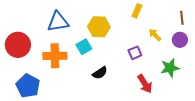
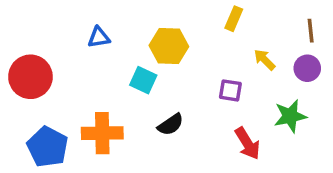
blue triangle: (58, 22) -> (99, 37), size x0.6
cyan square: (84, 47) -> (143, 80), turned -35
purple square: (135, 53) -> (230, 90), turned 32
orange cross: (55, 56) -> (102, 133), moved

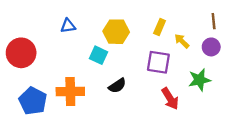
yellow rectangle: (234, 19) -> (160, 27), moved
purple square: (230, 90) -> (158, 62), size x1.5

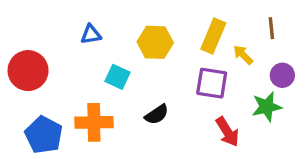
brown line: (214, 21) -> (271, 28), moved
yellow rectangle: (160, 27) -> (213, 36), size x1.5
purple circle: (211, 47) -> (282, 75), moved
cyan square: (99, 55) -> (118, 77), moved

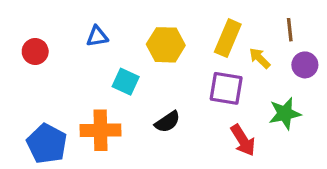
red circle: (28, 71) -> (35, 51), moved, size x0.6
purple circle: (282, 75) -> (305, 65), moved

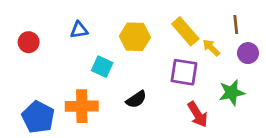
yellow rectangle: (228, 38) -> (185, 31), turned -64

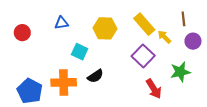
purple square: (184, 72) -> (143, 56), turned 35
black semicircle: (136, 99) -> (95, 76), moved

